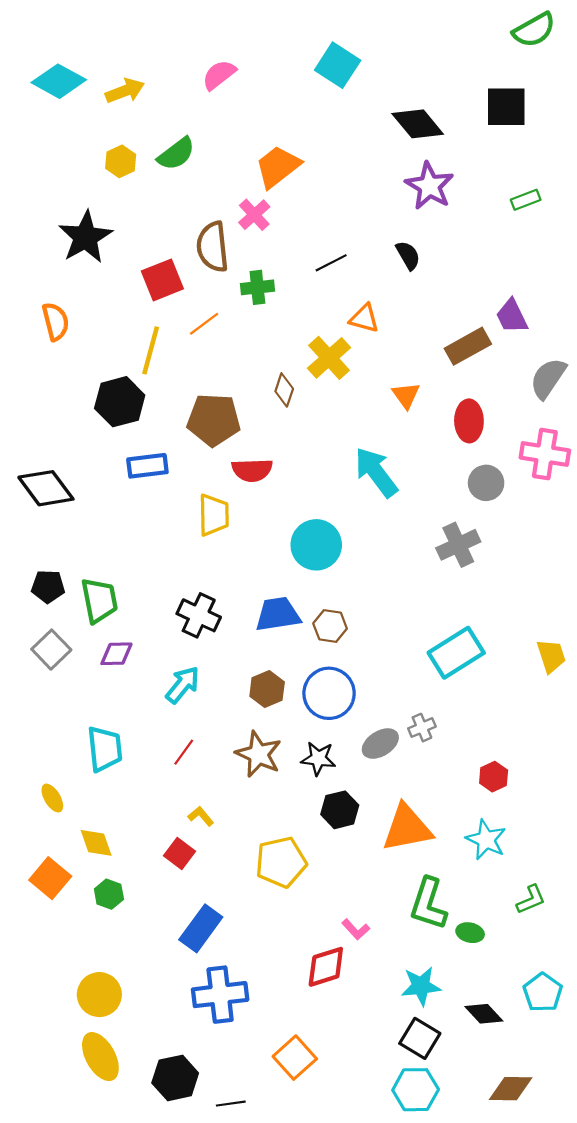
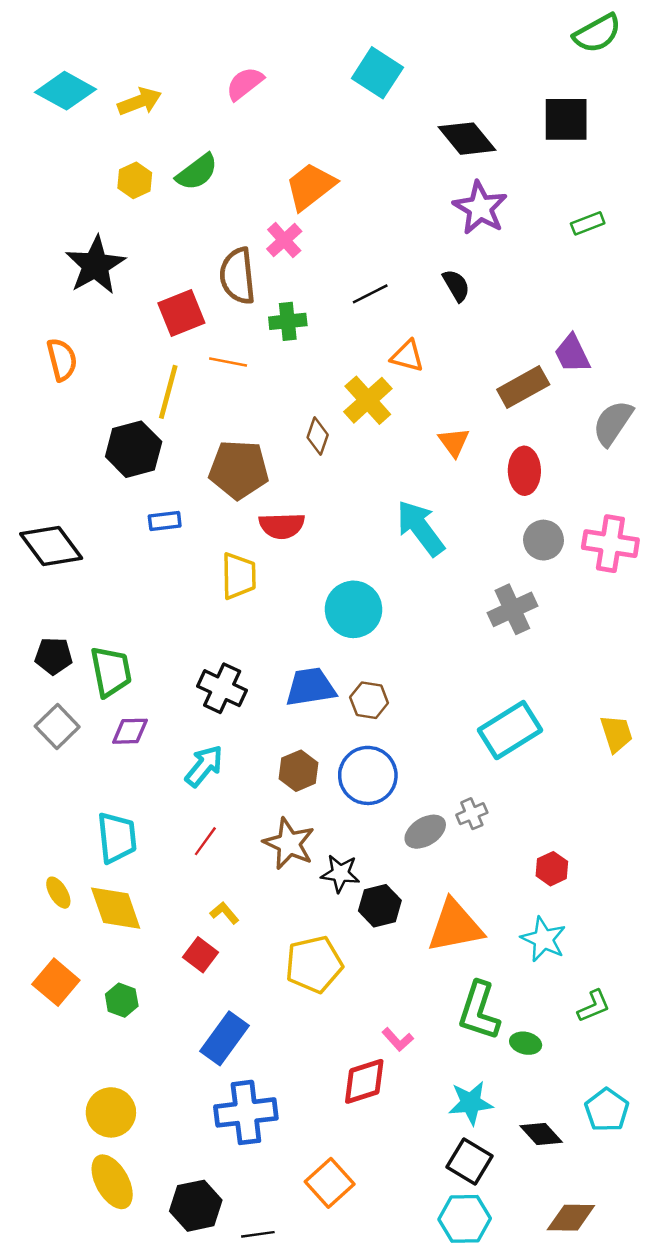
orange line: (204, 324) -> (228, 362), turned 48
pink cross: (545, 454) -> (610, 544), moved
blue rectangle: (147, 466) -> (165, 521), size x0.7
black star: (318, 758) -> (340, 873), moved
yellow diamond: (96, 843) -> (116, 908), moved, size x1.4

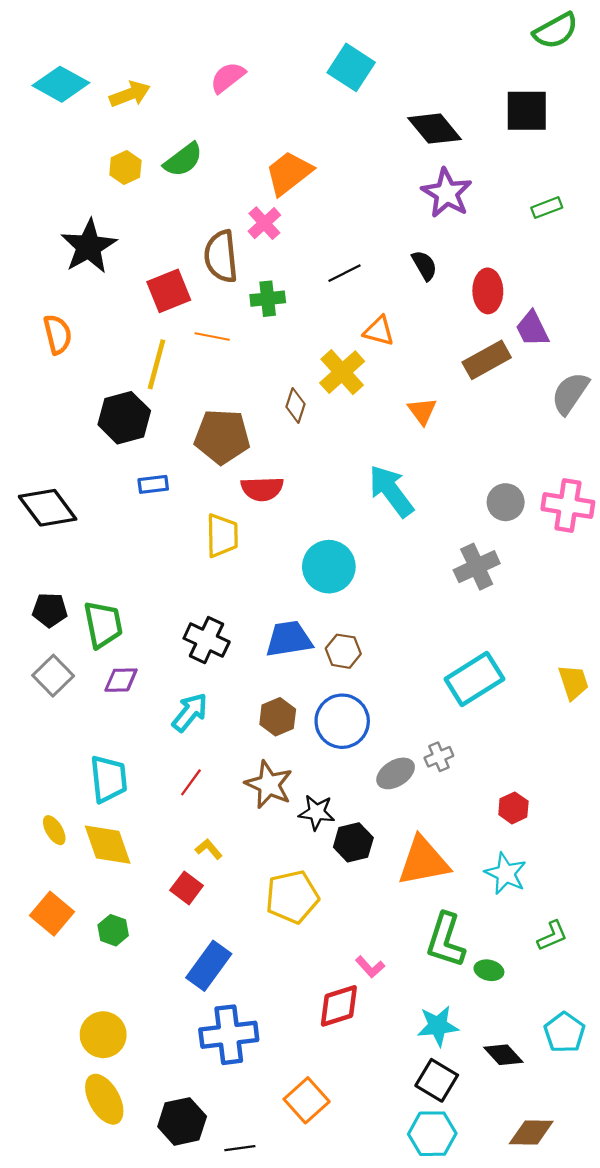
red ellipse: (524, 471) -> (488, 291), moved

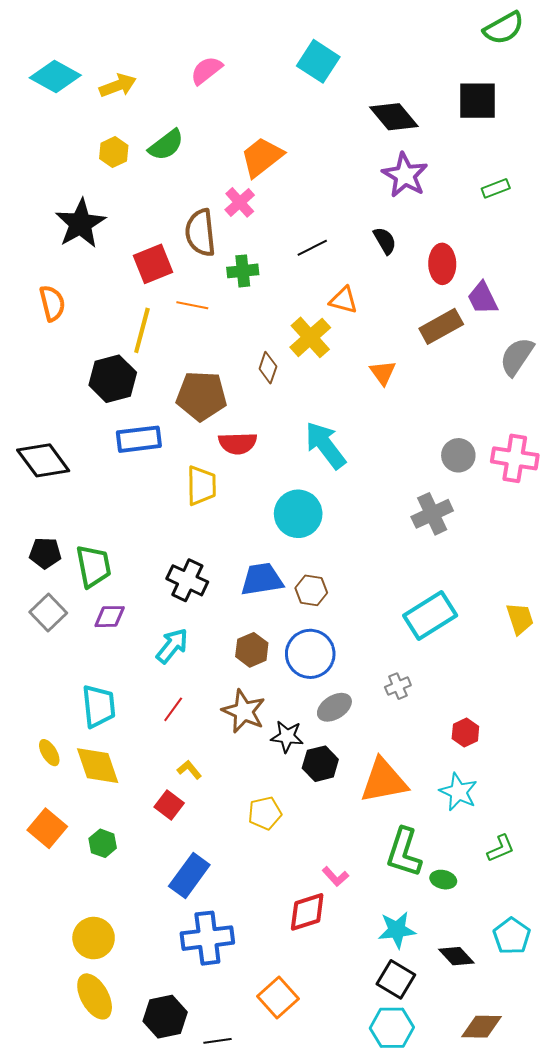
blue rectangle: (153, 484) -> (139, 439), size x1.6
cyan arrow: (391, 491) -> (325, 445), moved
gray ellipse: (396, 773) -> (334, 707), moved
yellow pentagon: (292, 897) -> (265, 813), size x0.7

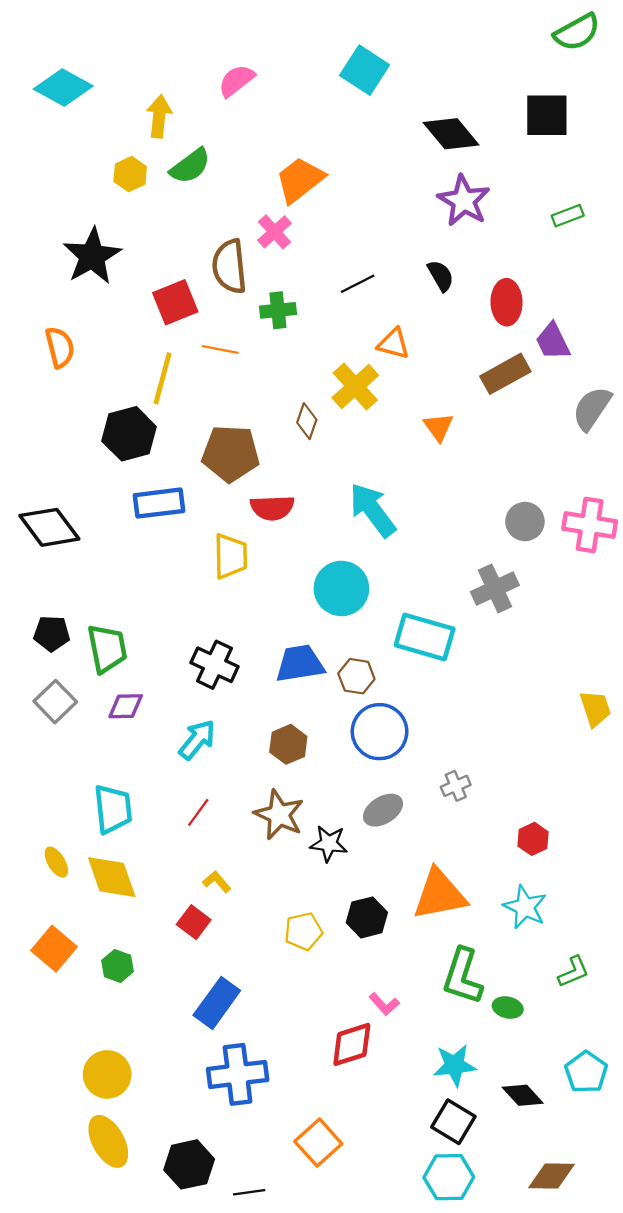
yellow arrow: (118, 86) -> (159, 116), moved, turned -63
cyan rectangle: (430, 616) -> (425, 637), moved, turned 48
blue circle: (310, 654) -> (380, 732), moved
black hexagon: (320, 764) -> (367, 917), moved

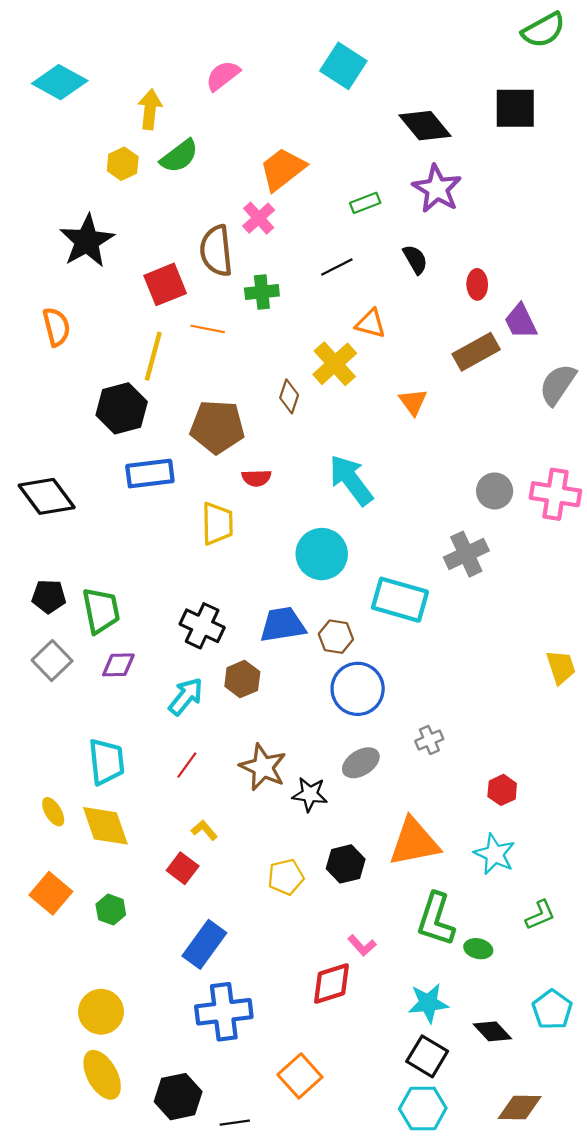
green rectangle: (568, 216) -> (365, 203), moved
red ellipse: (507, 302) -> (477, 284), size x0.7
red semicircle: (272, 508) -> (256, 478), size x0.7
brown hexagon: (288, 744) -> (242, 679), moved

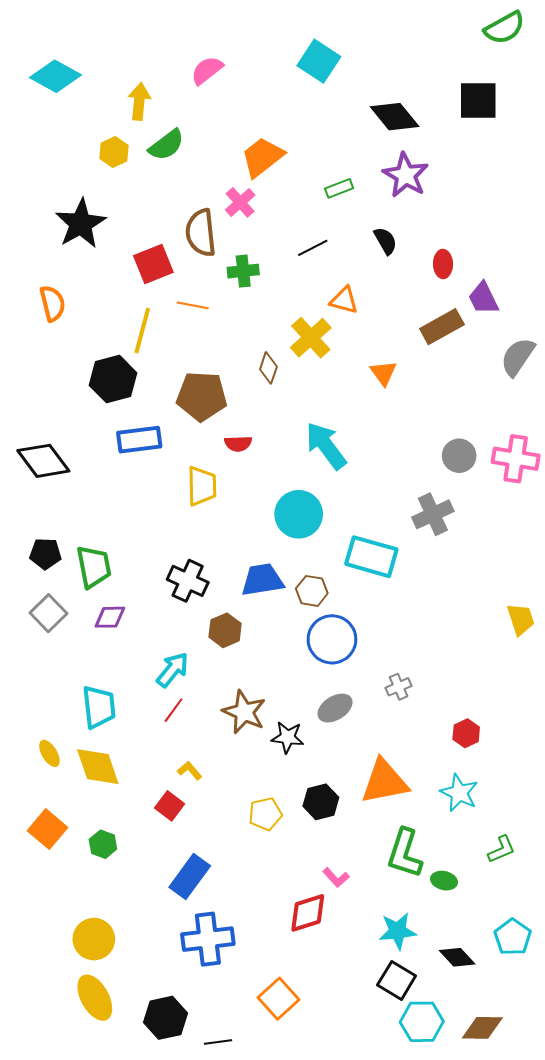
cyan arrow: (186, 696) -> (173, 670), moved
cyan hexagon: (423, 1109) -> (422, 1022), moved

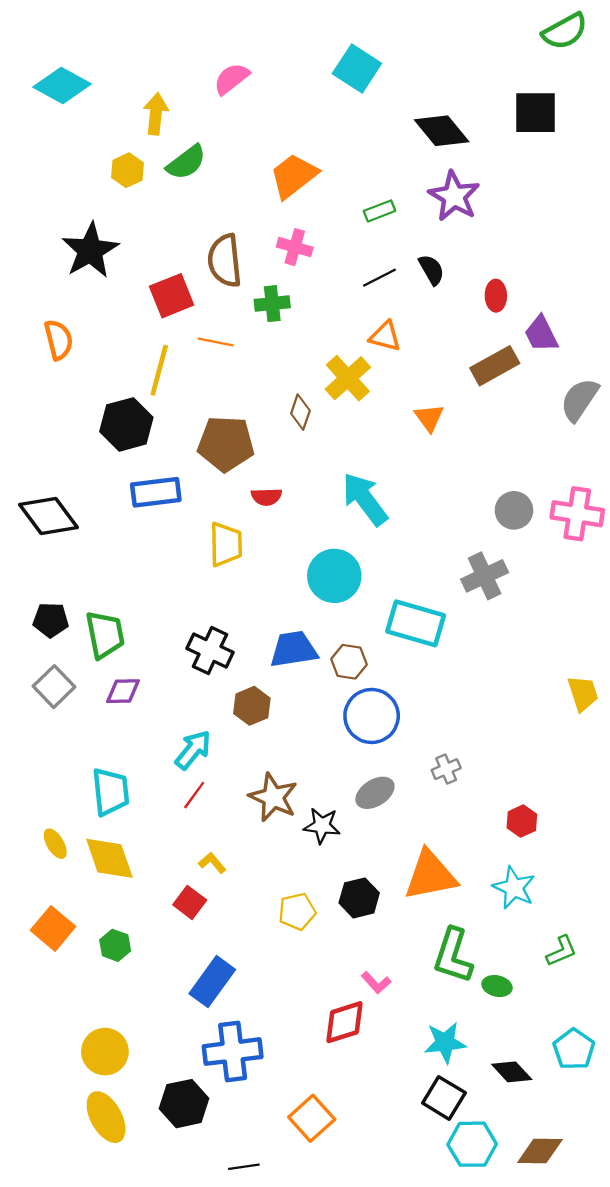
pink cross: (240, 202) -> (295, 247), moved, turned -32
black line: (313, 248) -> (380, 278), moved
black hexagon: (165, 1018) -> (184, 1104), moved

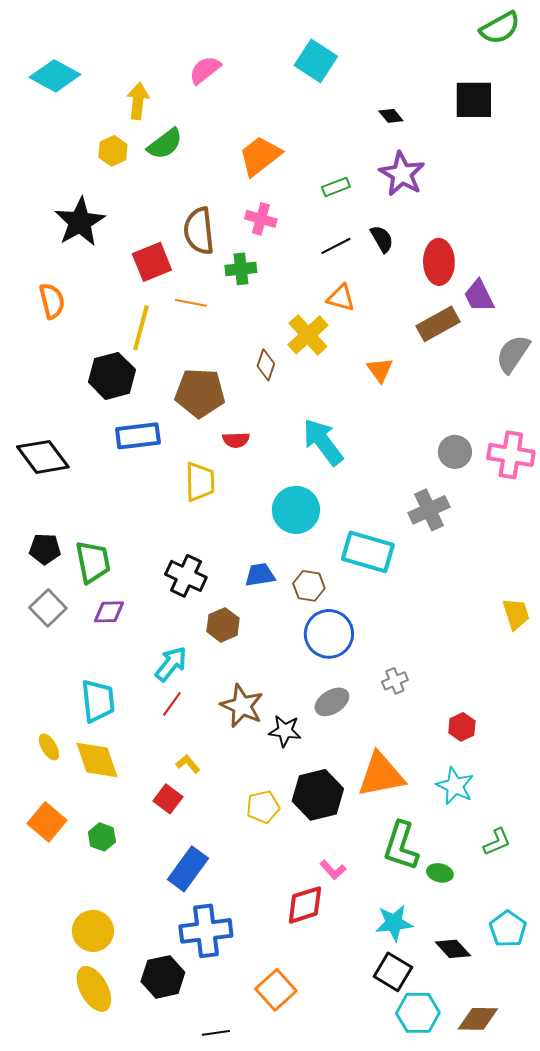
black diamond: (442, 131) -> (391, 116), size x0.5
red ellipse: (496, 296) -> (439, 262), size x1.6
blue trapezoid: (294, 649) -> (260, 575), size x0.7
black hexagon: (359, 898) -> (318, 795), size x1.4

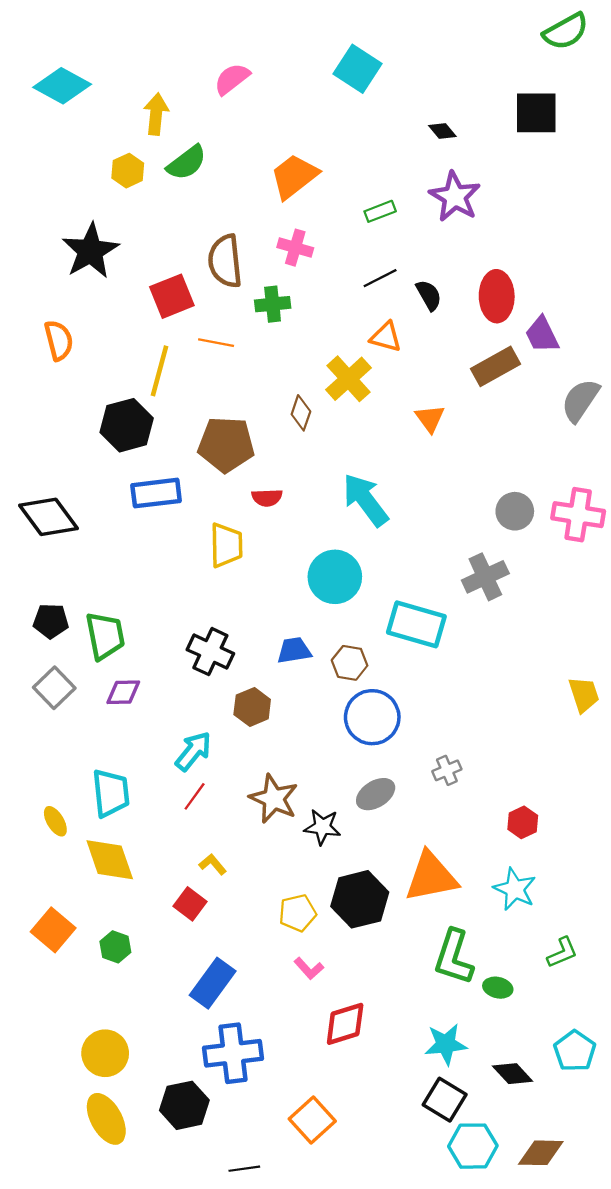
black semicircle: (382, 239) -> (429, 295), moved
yellow ellipse: (49, 747) -> (55, 821), moved
pink L-shape: (333, 870) -> (309, 968), moved

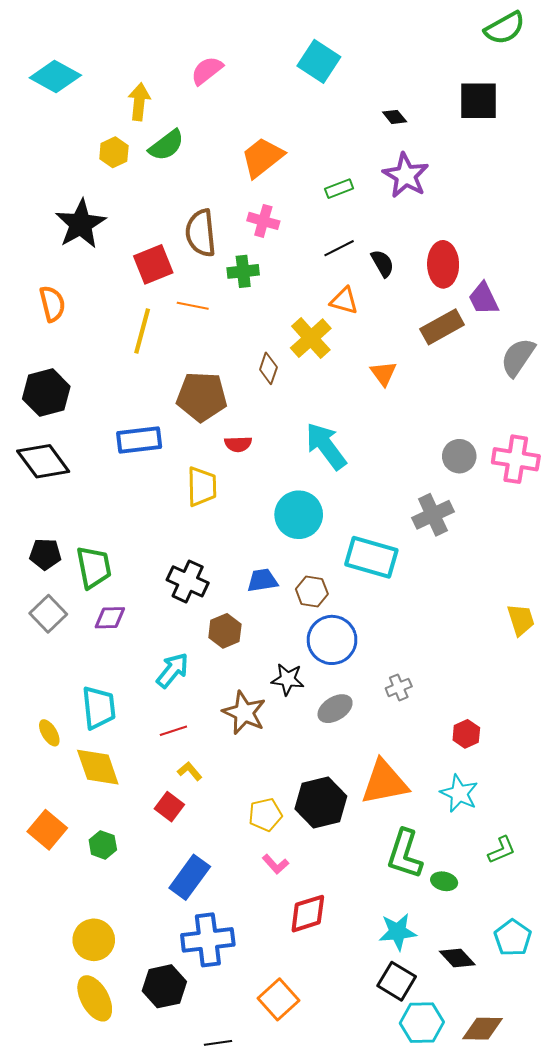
black hexagon: (127, 425) -> (46, 393), moved
red line: (195, 796) -> (173, 731), moved, turned 36
black star: (322, 827) -> (288, 679), moved

